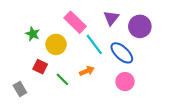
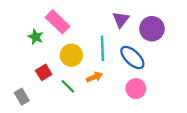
pink rectangle: (75, 22) -> (58, 22), moved
yellow circle: (56, 44) -> (71, 55), moved
cyan line: (94, 44) -> (102, 48), turned 35
red square: (40, 67) -> (44, 72), turned 32

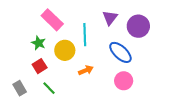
green star: (36, 37) -> (39, 43), moved
cyan line: (102, 48) -> (85, 35), moved
green line: (68, 86) -> (49, 88), moved

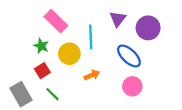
gray rectangle: (20, 88) -> (21, 94), size x1.5

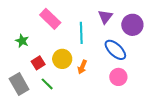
green star: (41, 46) -> (22, 41), moved
yellow circle: (69, 54) -> (62, 59), moved
orange arrow: (92, 75) -> (82, 67), turned 136

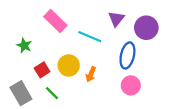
cyan line: (81, 33) -> (90, 37), turned -65
blue ellipse: (115, 50) -> (127, 55), turned 60

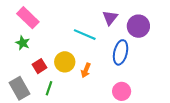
pink rectangle: (55, 21) -> (28, 18), moved
pink circle: (131, 85) -> (122, 91), moved
green line: (52, 93) -> (49, 88), turned 64

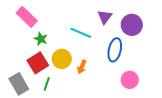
green star: (23, 43) -> (41, 39), moved
red square: (39, 66) -> (38, 63), size x1.5
pink circle: (122, 91) -> (130, 80), moved

